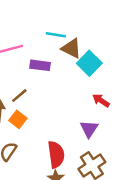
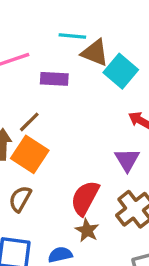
orange square: (18, 119) -> (30, 154), size x1.5
red semicircle: (56, 155) -> (85, 198), turned -140

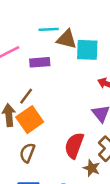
cyan square: (121, 71) -> (87, 50), turned -30
orange square: (30, 154) -> (30, 120), turned 30
brown star: (87, 230) -> (92, 168), moved

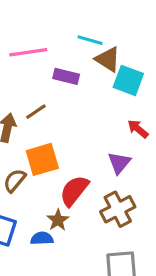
orange square: (30, 120) -> (42, 159), moved
brown star: (92, 168) -> (58, 220), moved

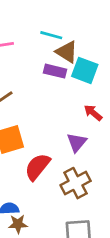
purple rectangle: (66, 76) -> (55, 71), moved
brown star: (58, 220) -> (18, 224), moved, turned 30

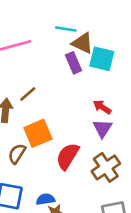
purple rectangle: (55, 71) -> (74, 63), turned 60
red arrow: (93, 113) -> (102, 107), moved

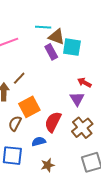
red arrow: (102, 107) -> (84, 83), moved
blue semicircle: (45, 199) -> (39, 141), moved

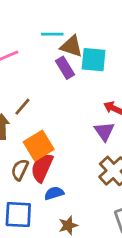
red semicircle: (53, 122) -> (42, 168), moved

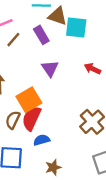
purple rectangle: (65, 68) -> (41, 35), moved
brown line: (22, 107) -> (13, 40), moved
purple triangle: (104, 131) -> (50, 69), moved

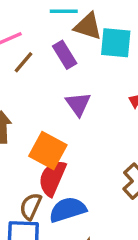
orange square: (29, 100) -> (48, 151), turned -30
brown semicircle: (13, 120) -> (31, 206), moved
blue semicircle: (42, 140) -> (68, 210), size x1.5

